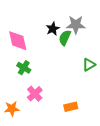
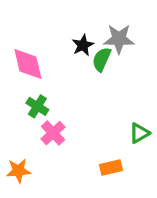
green triangle: (89, 65) -> (139, 133), moved
pink cross: (35, 94) -> (53, 133), moved

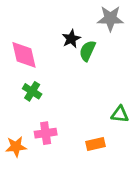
gray star: (119, 39) -> (110, 18), moved
pink cross: (53, 133) -> (46, 133), moved, turned 35
green triangle: (139, 133) -> (120, 114), turned 36

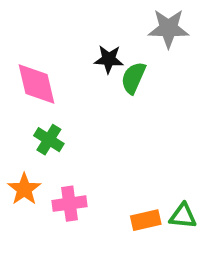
black star: (71, 39) -> (109, 59), turned 30
green triangle: (120, 114) -> (183, 216), moved
orange star: (16, 147) -> (24, 189), moved, turned -30

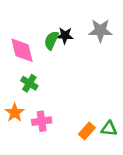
gray star: (168, 28) -> (100, 31), moved
green semicircle: (133, 78) -> (51, 40), moved
orange rectangle: (146, 220) -> (87, 131), turned -35

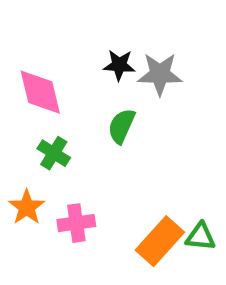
gray star: (100, 31) -> (160, 74), moved
green semicircle: (51, 40) -> (121, 126), moved
orange rectangle: (87, 131) -> (160, 241), size x1.5

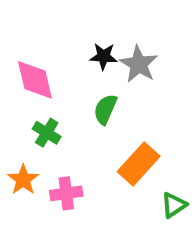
gray star: (160, 74) -> (139, 64), turned 30
green triangle: (200, 237) -> (174, 205), turned -40
orange rectangle: (160, 241) -> (139, 164), moved

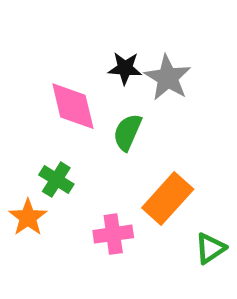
pink diamond: (35, 80) -> (73, 106), moved
green cross: (47, 133) -> (56, 180), moved
pink cross: (66, 193) -> (113, 234), moved

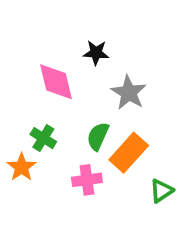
gray star: (168, 78) -> (129, 93), moved
green semicircle: (127, 132) -> (98, 136), moved

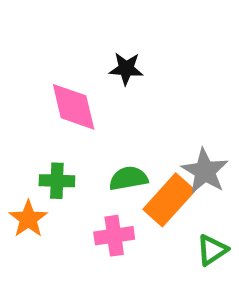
gray star: (129, 93) -> (205, 171), moved
green semicircle: (98, 136) -> (128, 178), turned 56
green cross: (43, 138) -> (57, 181), turned -30

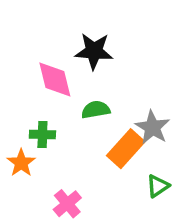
black star: (126, 69) -> (94, 51), size x1.5
green semicircle: (128, 178) -> (96, 110), moved
pink cross: (114, 236) -> (67, 204), moved, turned -32

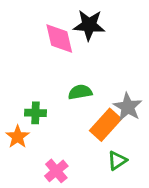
black star: (94, 51) -> (89, 25), moved
pink diamond: (55, 80) -> (59, 38), moved
green triangle: (158, 186) -> (117, 161), moved

